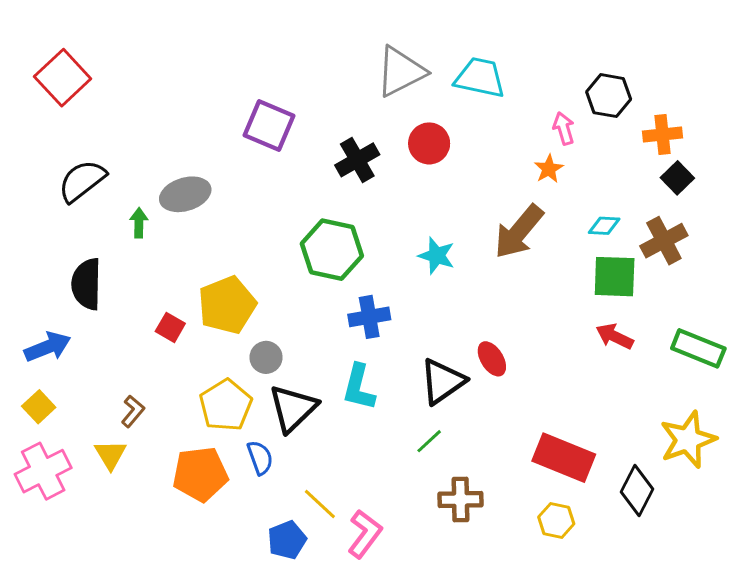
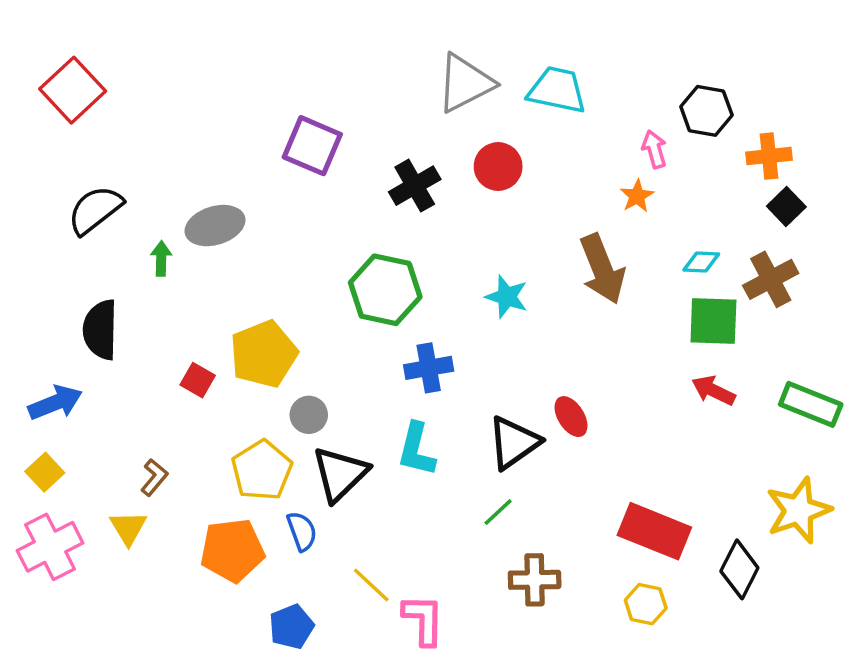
brown arrow: (519, 232) -> (602, 269), turned -62
pink L-shape: (365, 534) -> (423, 620), turned -36
blue pentagon: (287, 540) -> (291, 627), moved

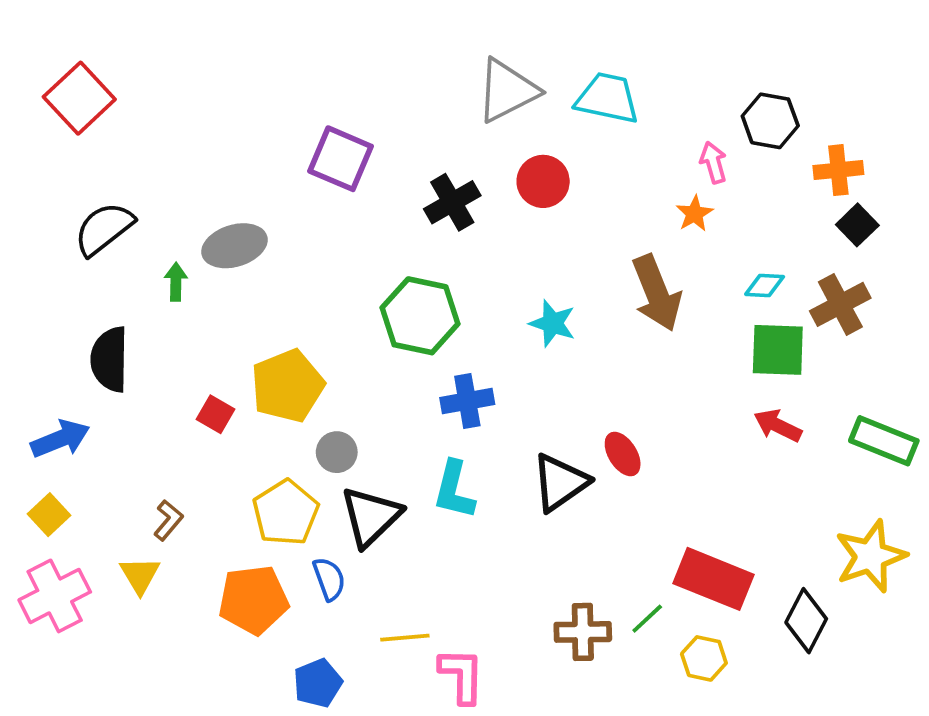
green line: (498, 512) -> (647, 619), moved
yellow line: (371, 585) -> (405, 638), turned -48

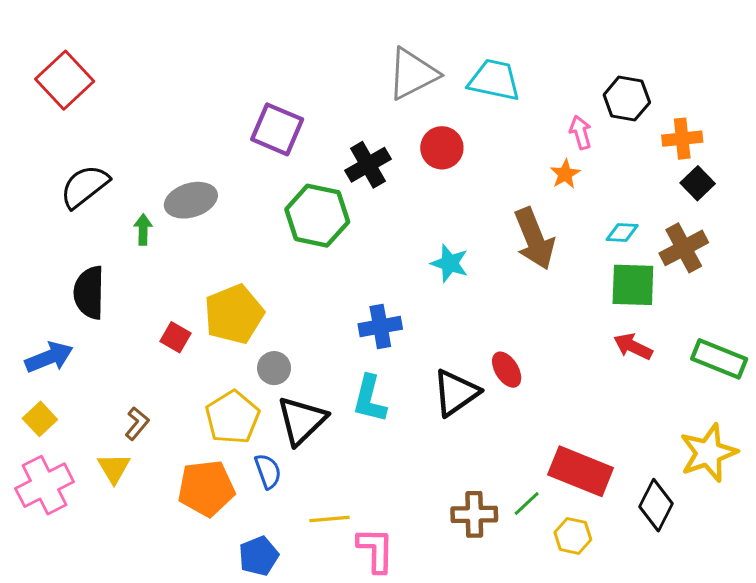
green hexagon: (420, 316) -> (317, 216), moved

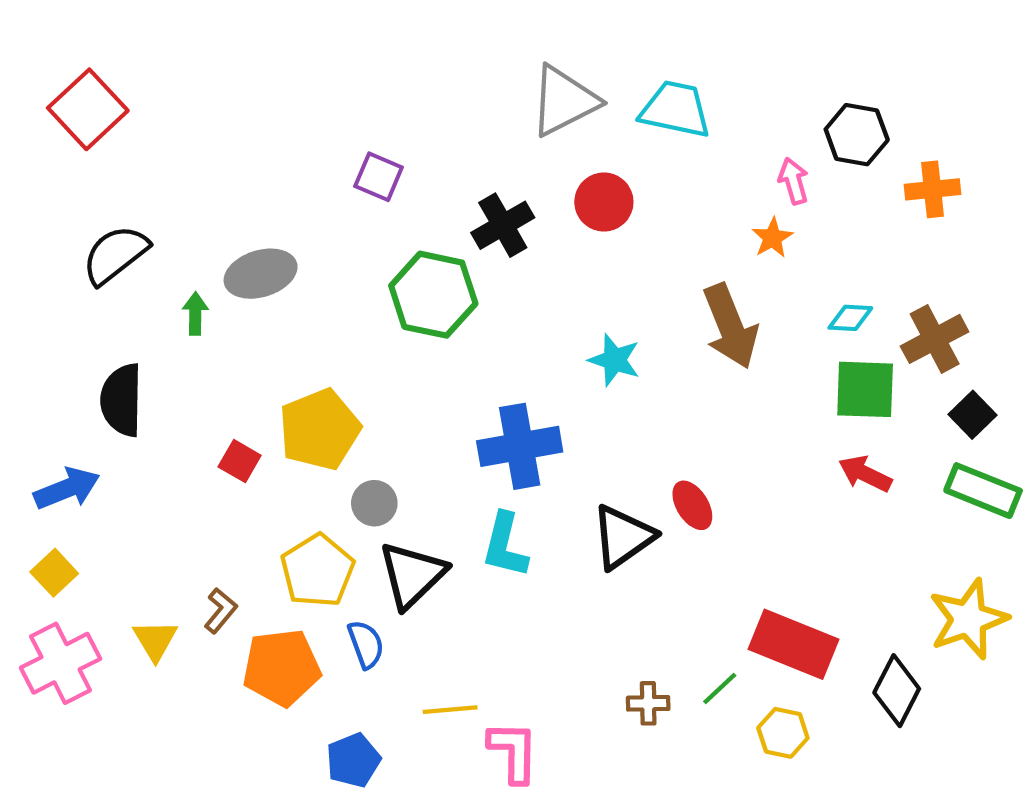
purple square: (277, 129) -> (379, 177), size x0.7
black square: (698, 183) -> (973, 415), moved
blue cross: (380, 326) -> (520, 446), size x1.4
brown L-shape: (137, 424) -> (221, 611), moved
brown cross: (474, 514) -> (648, 703), size x0.7

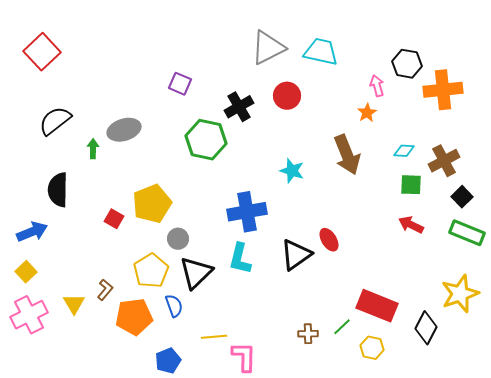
orange cross: (932, 189) -> (443, 90), size x1.5
green square: (865, 389) -> (411, 185), size x0.7

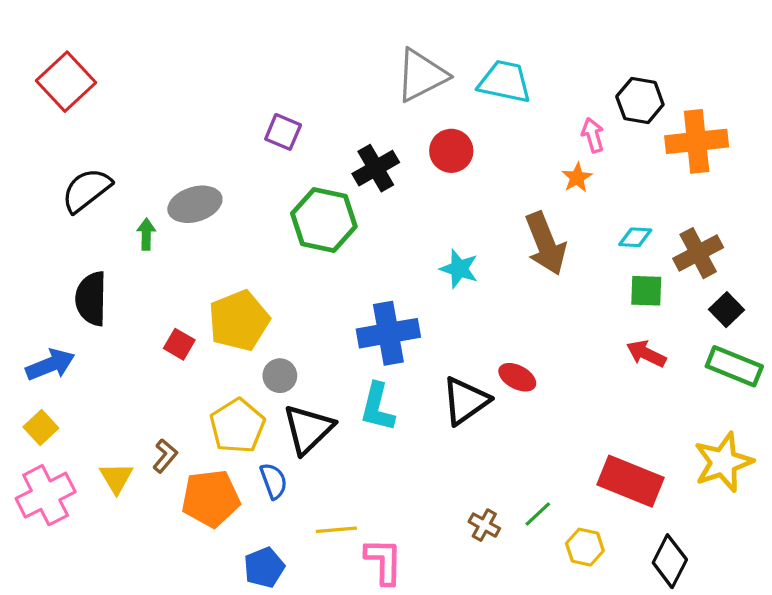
red ellipse: (329, 240) -> (517, 377), turned -30
red rectangle: (377, 306) -> (631, 481), moved
black diamond: (426, 328) -> (670, 561), moved
brown cross: (308, 334) -> (484, 525), turned 30

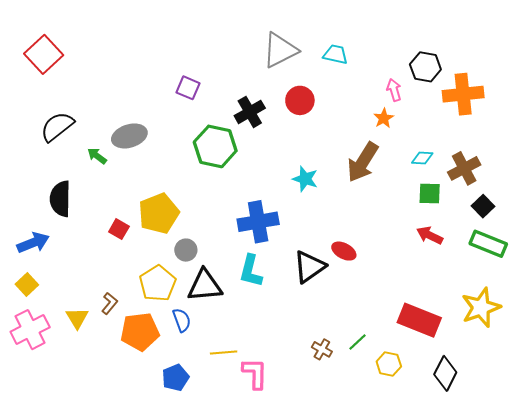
cyan trapezoid: (505, 82) -> (335, 54), size x0.7
green arrow: (146, 234) -> (97, 156), turned -54
brown arrow: (546, 244) -> (363, 162), turned 54
black triangle: (308, 429) -> (205, 286), turned 39

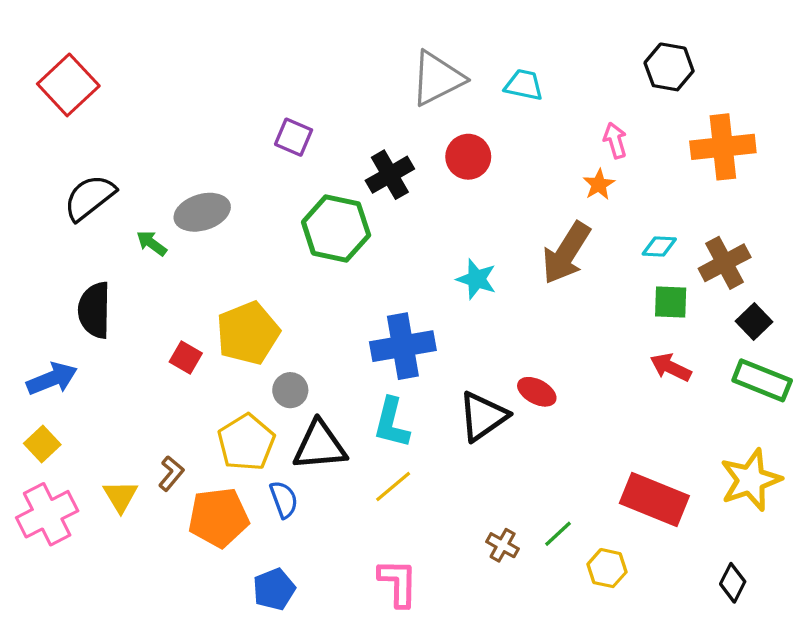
black hexagon: (425, 67) -> (669, 67), moved
yellow line: (224, 353) -> (393, 486), moved, turned -35
black diamond: (445, 373) -> (733, 583), moved, size x0.7

